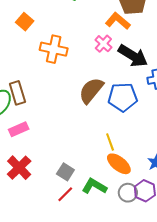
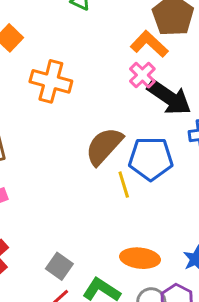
pink cross: (103, 44) -> (142, 75), moved
yellow line: (110, 142) -> (124, 185), moved
orange ellipse: (119, 164) -> (140, 258), turned -35

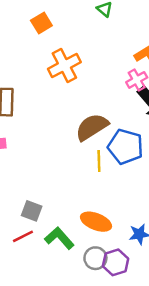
orange cross: (51, 81) -> (64, 66), turned 32
gray square: (59, 266) -> (32, 211), turned -30

